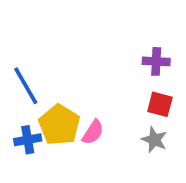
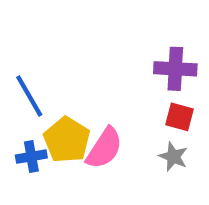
purple cross: (156, 61) -> (175, 69), size x1.4
pink semicircle: (93, 132) -> (104, 148), size x1.5

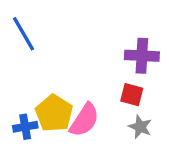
blue line: (29, 96) -> (24, 34), moved
red square: (180, 117) -> (132, 95), moved

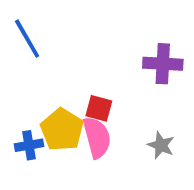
red square: (132, 95) -> (99, 108), moved
pink semicircle: (84, 120) -> (97, 137), turned -48

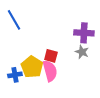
gray star: (161, 145) -> (82, 52), moved

